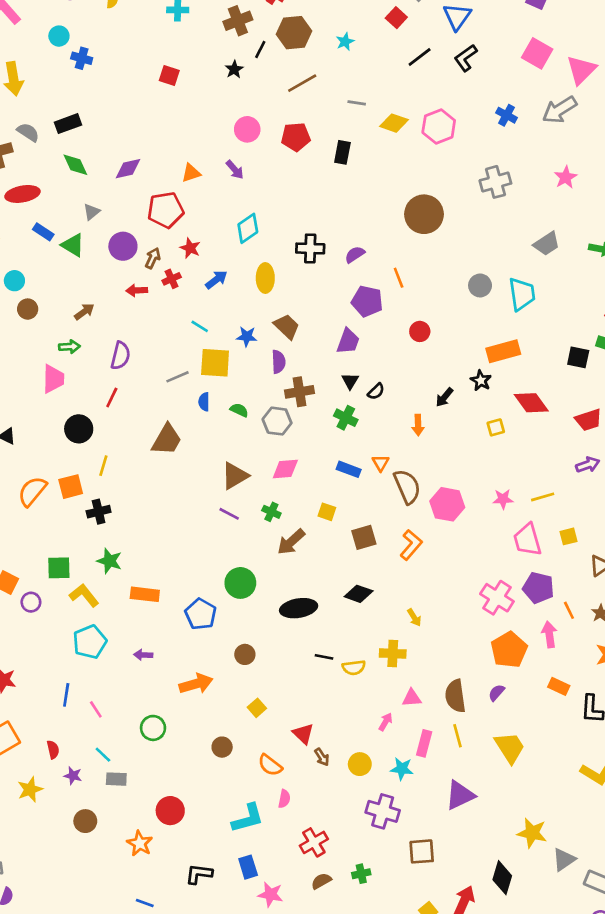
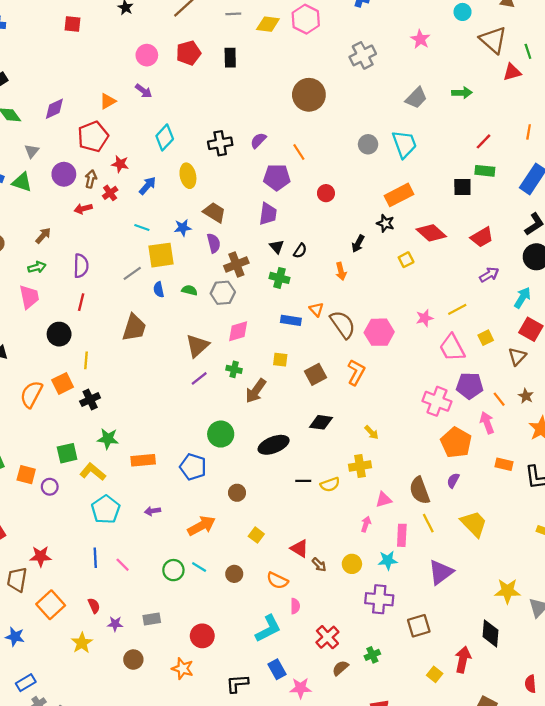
purple line: (229, 514) -> (199, 378), turned -54
cyan line: (103, 755) -> (199, 567), moved

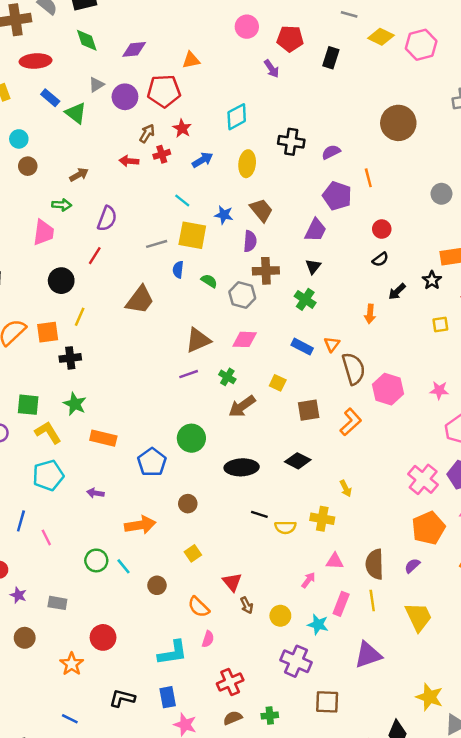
purple arrow: (144, 91) -> (272, 69), moved
purple circle: (64, 174) -> (125, 97), moved
black semicircle: (300, 251) -> (380, 259), moved

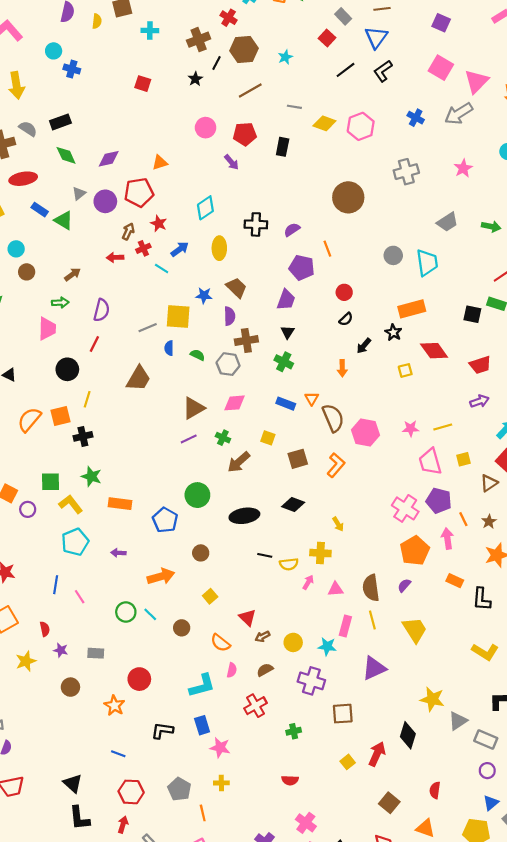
cyan line: (182, 201) -> (162, 269), moved
pink arrow: (308, 580) -> (308, 582), moved
brown arrow: (247, 605) -> (262, 637), turned 96
brown semicircle: (233, 718) -> (265, 670), moved

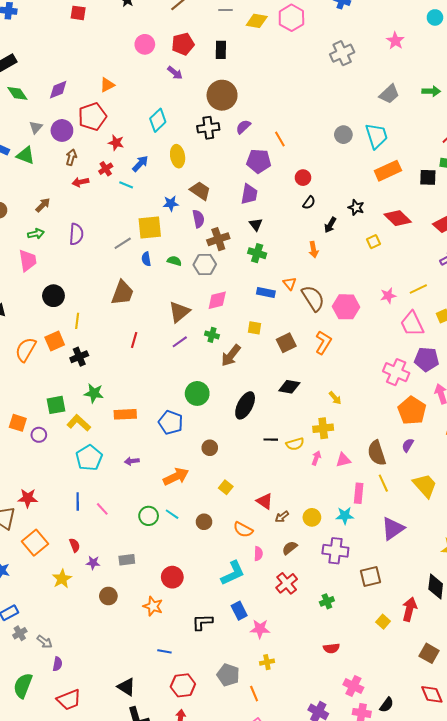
brown circle: (348, 197) -> (222, 95), moved
brown arrow: (128, 231) -> (71, 157), moved
orange rectangle: (412, 309) -> (388, 171), moved
red line: (94, 344) -> (134, 340), moved
black ellipse: (244, 516) -> (245, 405), turned -44

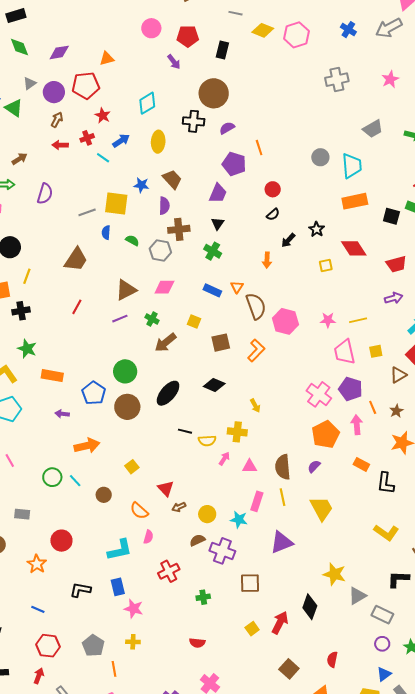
brown circle: (210, 448) -> (127, 407), moved, size x1.6
purple arrow: (132, 461) -> (62, 414), moved
brown semicircle: (290, 548) -> (197, 540), moved

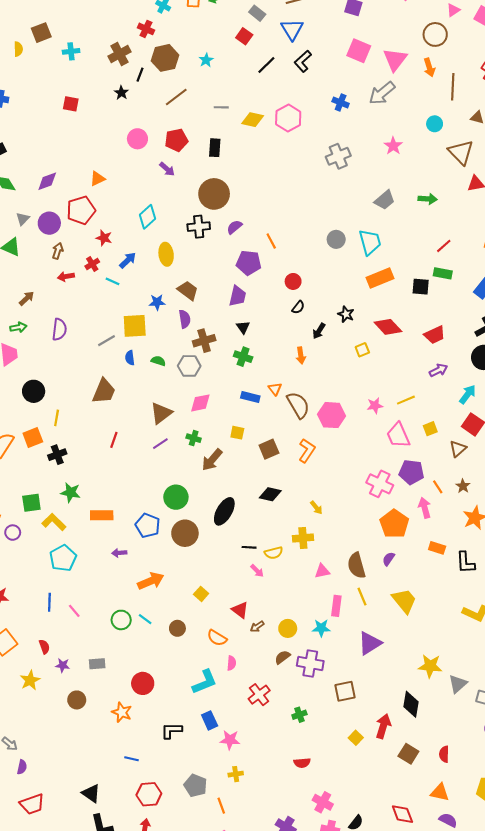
pink arrow: (224, 459) -> (257, 571), moved, turned 112
brown square: (289, 669) -> (408, 754), moved

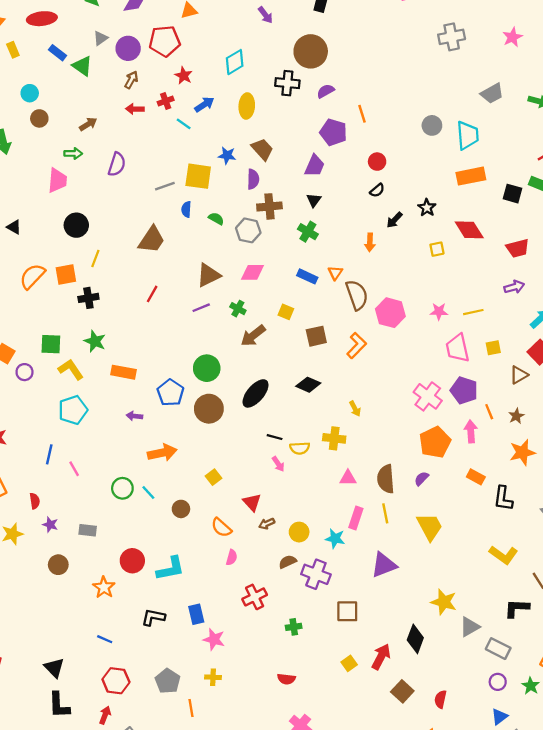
cyan L-shape: (205, 682) -> (171, 569), moved

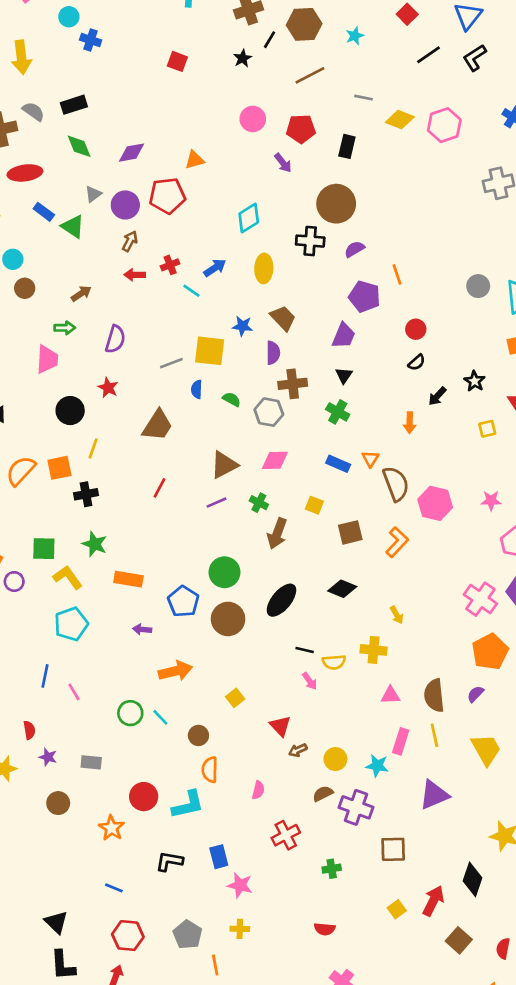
red star: (184, 76) -> (108, 388), moved
brown arrow: (253, 336) -> (277, 533), turned -30
orange semicircle: (221, 527) -> (210, 770), moved, turned 50

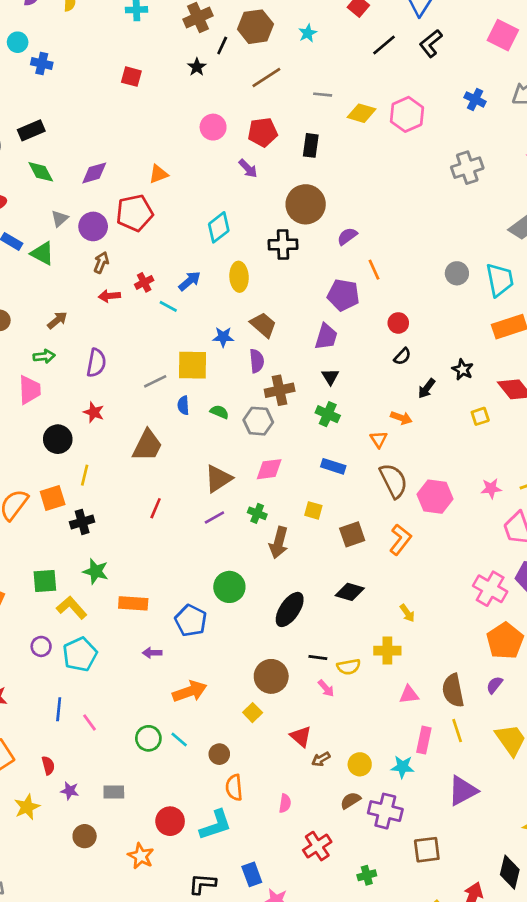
purple semicircle: (354, 249) -> (347, 236), moved
orange arrow: (410, 423) -> (401, 418), turned -66
orange triangle: (370, 459) -> (379, 439), moved
purple circle: (14, 582) -> (41, 646), moved
brown circle: (228, 619) -> (271, 676), moved

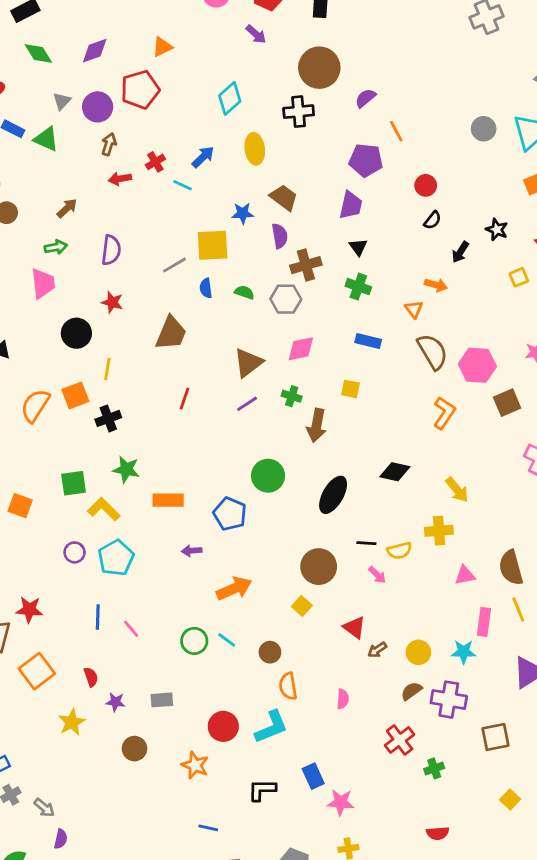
brown square: (352, 534) -> (507, 403), moved
yellow arrow: (407, 613) -> (457, 490), size x1.4
red cross: (317, 846) -> (400, 740), moved

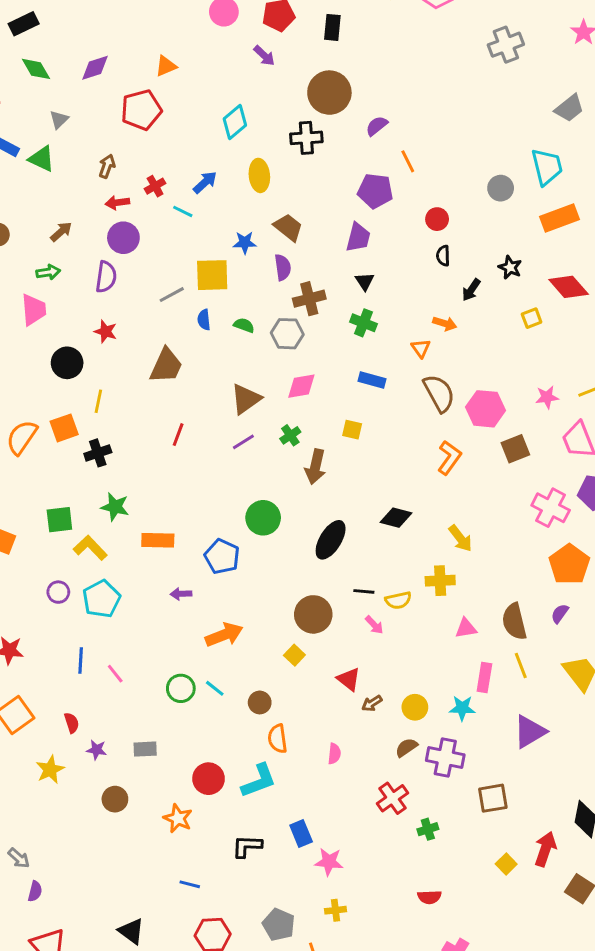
purple circle: (98, 107) -> (123, 238), moved
gray circle: (484, 129) -> (501, 188), moved
black semicircle: (433, 220) -> (443, 256), turned 138
green cross: (292, 396) -> (290, 435), turned 36

